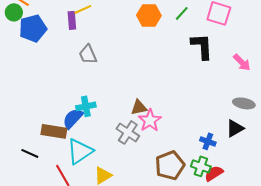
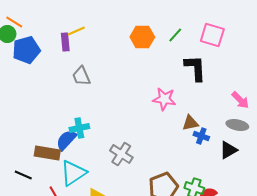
pink arrow: (242, 62) -> (240, 100), moved
brown triangle: (139, 107) -> (190, 123), moved
pink star: (150, 120) -> (164, 99), moved, turned -30
blue cross: (208, 141) -> (201, 136), moved

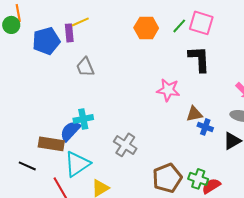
orange line: (14, 22) -> (18, 13), turned 48
pink square: (212, 35) -> (201, 23), moved
blue pentagon: (26, 50) -> (46, 41), moved

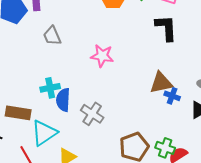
pink star: (168, 90) -> (102, 56), moved
brown triangle: (194, 114) -> (161, 83), size x1.4
blue semicircle: (70, 131) -> (63, 100), moved, turned -40

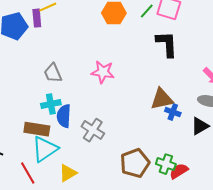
gray trapezoid: (52, 36) -> (53, 73), moved
brown rectangle: (18, 113) -> (37, 129), moved

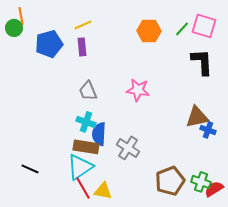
purple rectangle: (37, 18) -> (82, 47), moved
cyan cross: (51, 104) -> (86, 122), turned 30
brown rectangle: (37, 129) -> (86, 147), moved
red line: (28, 173) -> (83, 188), moved
yellow triangle: (68, 173) -> (103, 191), turned 42

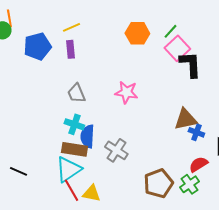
pink square: (204, 26) -> (177, 48), moved, turned 30
green cross: (201, 182) -> (189, 184), turned 36
red semicircle: (214, 189) -> (198, 164), moved

